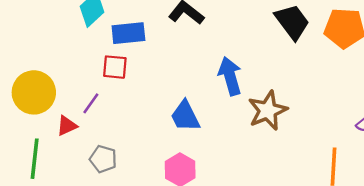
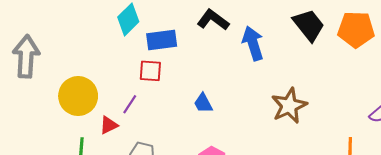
blue arrow: (230, 76) -> (253, 43), moved
blue trapezoid: (185, 116) -> (203, 103), moved, size x0.7

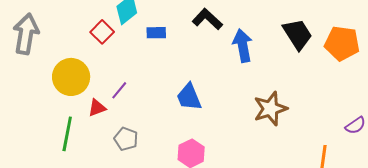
blue rectangle: (162, 40) -> (156, 33), size x0.7
red square: (150, 71) -> (102, 32), moved, turned 35
blue trapezoid: (203, 103) -> (189, 97), size x1.4

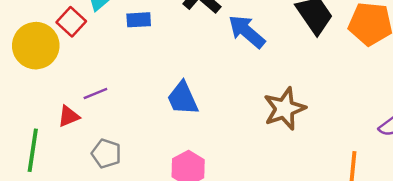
blue arrow: (243, 46) -> (247, 32), turned -36
yellow circle: (71, 77) -> (36, 46), moved
purple line: (119, 90) -> (95, 93), turned 30

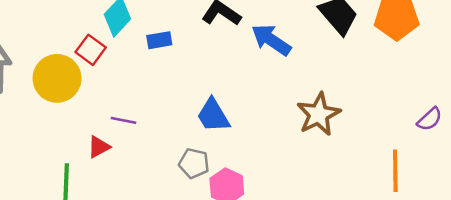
purple line: (95, 93) -> (124, 120), turned 40
gray pentagon: (106, 154) -> (194, 163), moved

